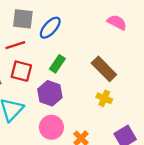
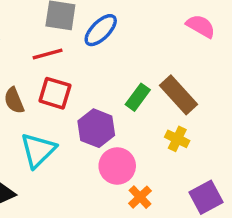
green rectangle: (57, 64) -> (138, 97), moved
pink circle: (51, 127) -> (117, 166), moved

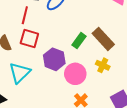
red line: (48, 54) -> (25, 15), turned -60
pink circle: (117, 166) -> (75, 74), moved

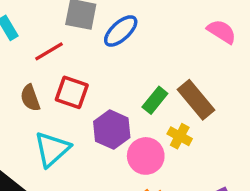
red line: (25, 15) -> (49, 51), moved, turned 42
yellow cross: (103, 65) -> (180, 136), moved

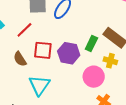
purple hexagon: (112, 130) -> (69, 53), moved

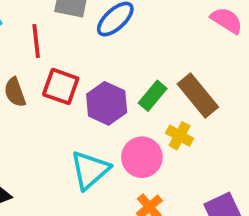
red line: (24, 30) -> (36, 41), turned -66
cyan triangle: (39, 85) -> (90, 170), moved

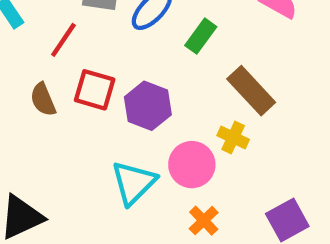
red line: (36, 41) -> (63, 40), turned 44
green rectangle: (153, 96) -> (201, 36), moved

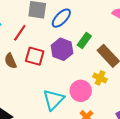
green rectangle: (201, 36) -> (84, 40), moved
purple hexagon: (148, 106) -> (62, 49), moved

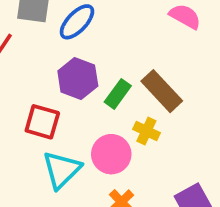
green rectangle: (84, 40) -> (118, 94), moved
red square: (35, 56) -> (42, 122), moved

